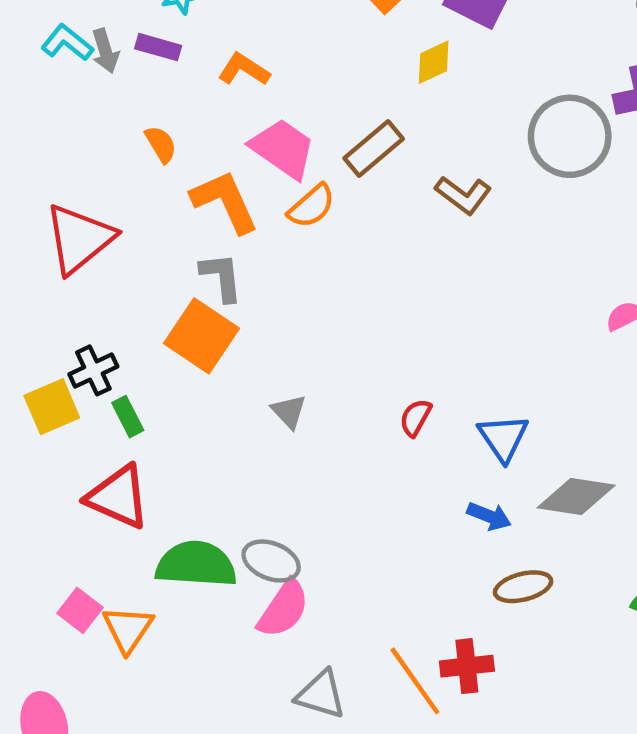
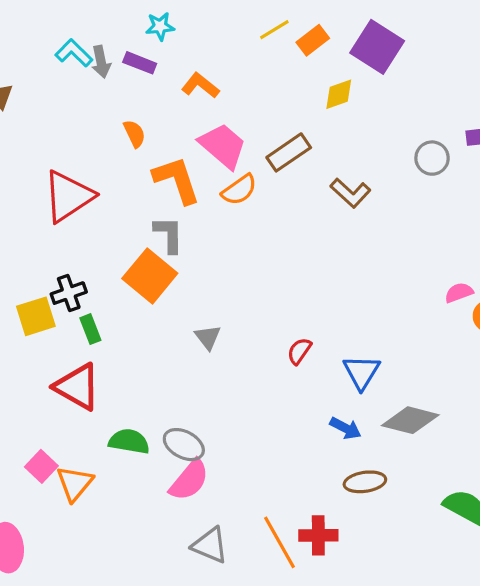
gray circle: (570, 136) -> (432, 158), size x0.6
green semicircle: (196, 564) -> (129, 441), size x0.7

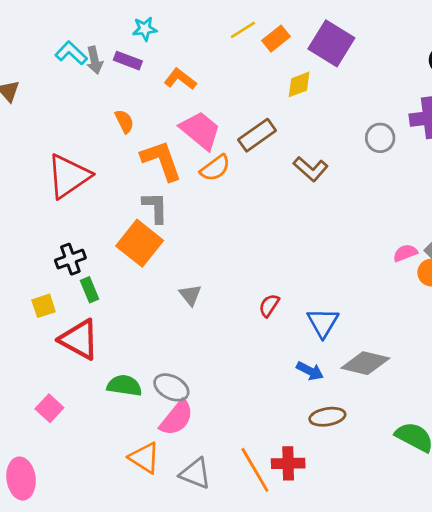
yellow square: (36, 316) -> (44, 306), moved, size x0.7
orange triangle: (75, 483) -> (144, 458), moved, turned -36

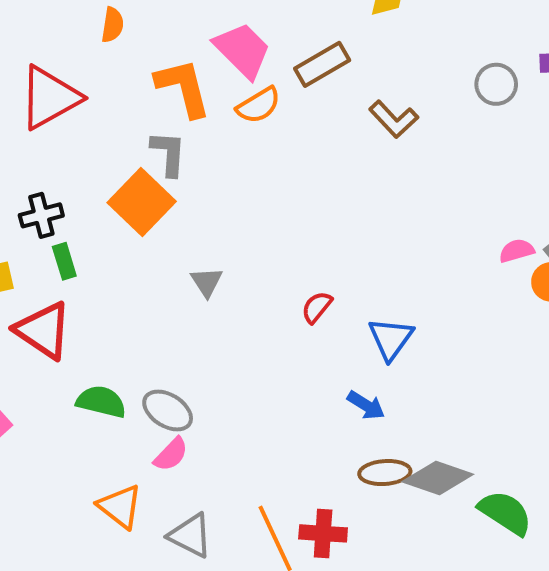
orange semicircle: (124, 121) -> (112, 25), moved, turned 30
gray diamond: (365, 363) -> (438, 478), moved
pink semicircle: (177, 418) -> (171, 454), size x0.7

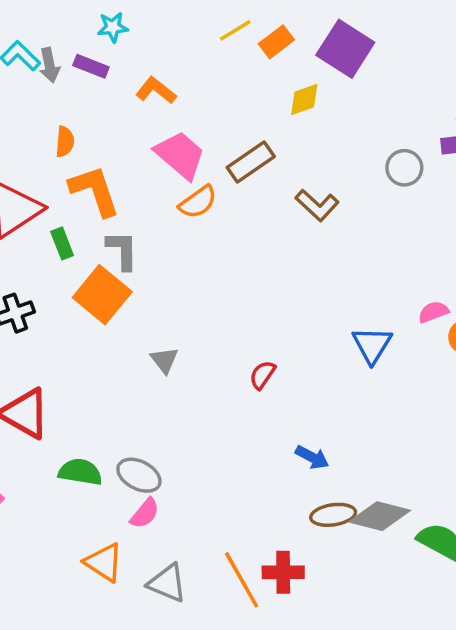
orange L-shape: (183, 88) -> (95, 191), moved
green rectangle: (64, 261) -> (62, 243), moved
blue triangle: (391, 339) -> (372, 345), moved

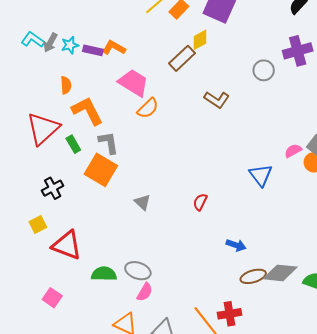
cyan star: (113, 27) -> (70, 45), moved
gray arrow: (49, 65) -> (50, 43), turned 48
purple rectangle: (91, 66) -> (93, 50), moved
brown rectangle: (251, 162) -> (182, 58), moved

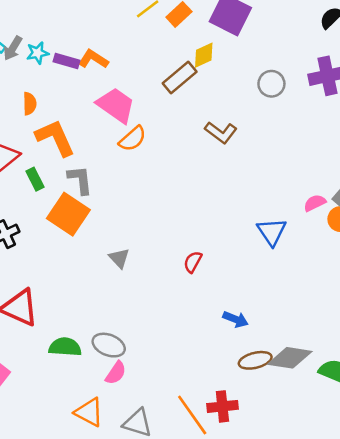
gray circle: (264, 70) -> (271, 84), moved

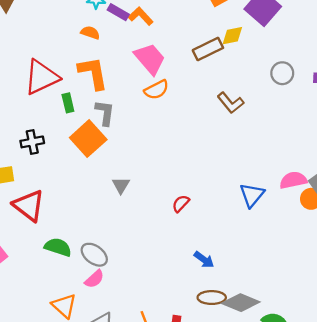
orange semicircle: (30, 104) -> (90, 33), moved, turned -84
pink semicircle: (315, 203) -> (293, 180), size x1.4

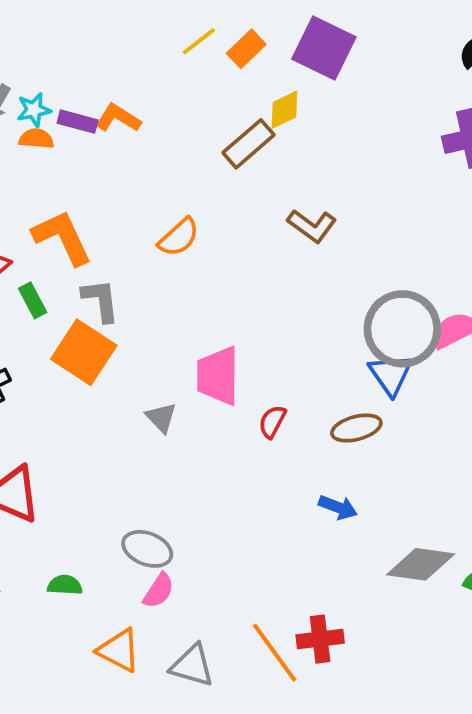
orange semicircle: (90, 33) -> (36, 139), moved
pink trapezoid: (150, 59) -> (218, 376), moved, turned -124
gray circle: (282, 73) -> (402, 329), moved, size x1.8
green semicircle: (58, 247) -> (65, 585), moved, size x0.7
brown ellipse: (212, 298) -> (356, 428), moved

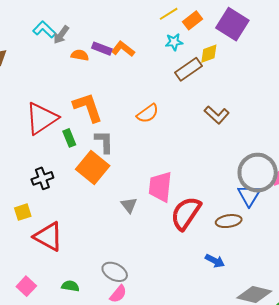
cyan star: (34, 110) -> (174, 42), moved
red semicircle: (272, 422) -> (186, 213), size x2.0

